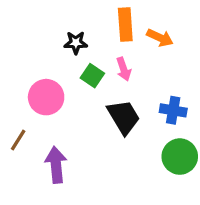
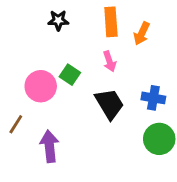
orange arrow: (160, 38) -> (142, 34), turned 90
black star: (76, 43) -> (58, 20), moved
green square: (92, 76) -> (70, 75), moved

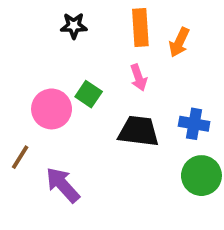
black trapezoid: (109, 104) -> (139, 131), turned -52
purple arrow: (49, 146) -> (63, 185), turned -36

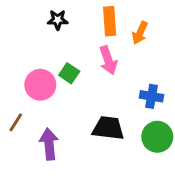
pink arrow: (139, 78) -> (108, 60), size x1.4
black trapezoid: (139, 131) -> (108, 128), moved
purple arrow: (63, 185) -> (49, 144), turned 36

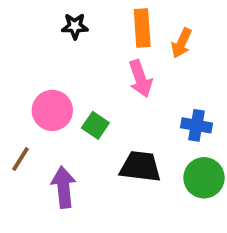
green square: (69, 73) -> (95, 125), moved

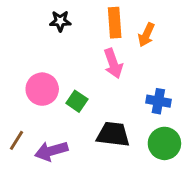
brown line: (21, 159) -> (17, 140), moved
purple arrow: (64, 187) -> (51, 151), turned -100

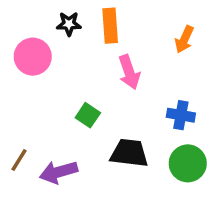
orange rectangle: (115, 23) -> (110, 26), moved
orange arrow: (146, 35) -> (184, 39), moved
pink circle: (42, 89) -> (33, 57), moved

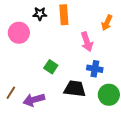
pink arrow: (129, 72) -> (87, 42), moved
blue cross: (181, 115) -> (95, 69), moved

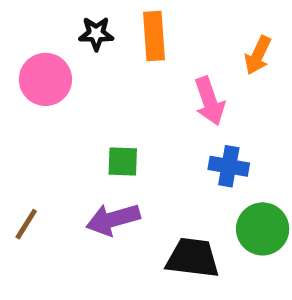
green square: (51, 67) -> (123, 161), turned -32
black trapezoid: (75, 89) -> (193, 258), moved
purple arrow: (34, 100) -> (113, 219), moved

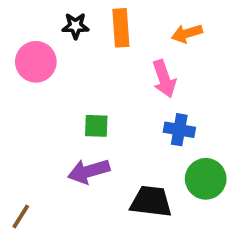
orange arrow: (258, 55) -> (187, 33), moved, turned 48
brown line: (26, 224) -> (21, 217), moved

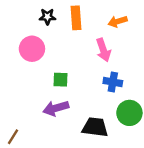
pink circle: (36, 62) -> (32, 49), moved

